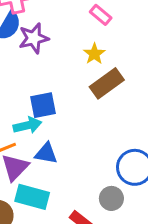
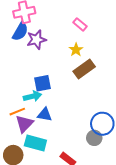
gray circle: (111, 198) -> (94, 138), moved

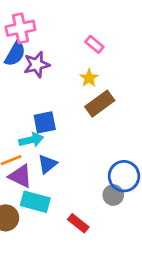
blue triangle: (45, 115) -> (47, 164), turned -49
purple triangle: (24, 124) -> (20, 176), turned -48

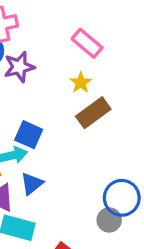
pink rectangle: (94, 44) -> (87, 43), size x1.4
blue square: (45, 122) -> (29, 135), turned 35

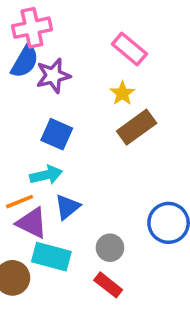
blue square: (29, 135) -> (57, 134), moved
gray circle: (109, 220) -> (110, 248), moved

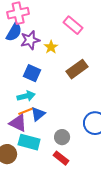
yellow star: (122, 93) -> (51, 47), moved
orange line: (20, 202) -> (26, 111), moved

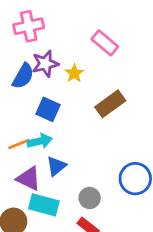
blue semicircle: (14, 32) -> (23, 76), moved
orange line: (26, 111) -> (19, 144), moved

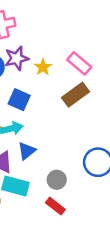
pink rectangle: (105, 43) -> (79, 63), moved

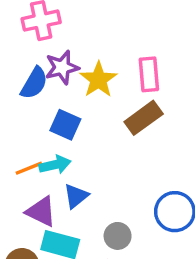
pink rectangle: (79, 63) -> (149, 74), turned 45
yellow star: (43, 67) -> (98, 80), size x1.5

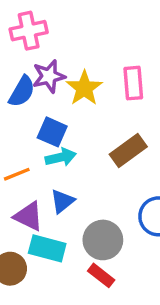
brown rectangle: (144, 118) -> (128, 151), moved
cyan arrow: (55, 165) -> (61, 157), moved
gray circle: (118, 236) -> (103, 240), size x1.5

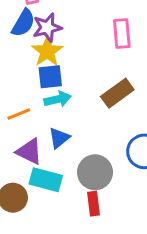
yellow star: (84, 88) -> (47, 51), moved
blue semicircle: (22, 91) -> (23, 23), moved
blue square: (52, 132) -> (50, 77), turned -30
red rectangle: (101, 275) -> (93, 204), turned 45

